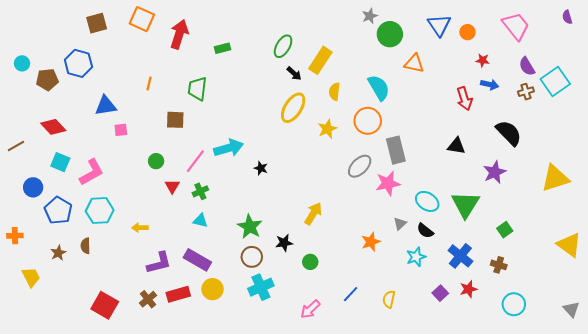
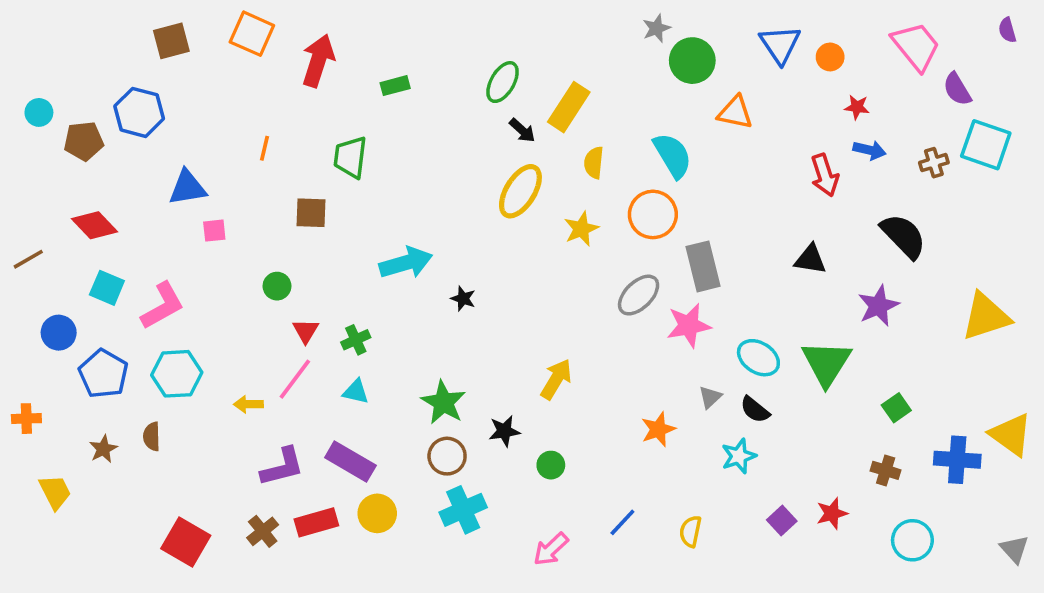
purple semicircle: (527, 66) -> (957, 89), moved
cyan square: (555, 82) -> (986, 145), turned -36
pink line: (195, 161) -> (295, 379), moved
blue cross: (460, 256) -> (957, 460), moved, turned -35

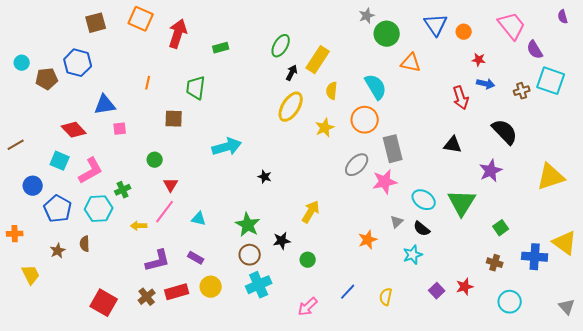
black arrow: (522, 130) -> (292, 73), turned -105
red diamond: (94, 225) -> (74, 130), moved
black star: (463, 299) -> (265, 177), moved
green cross: (356, 340) -> (123, 190), moved
purple rectangle: (350, 461) -> (196, 258), size x0.6

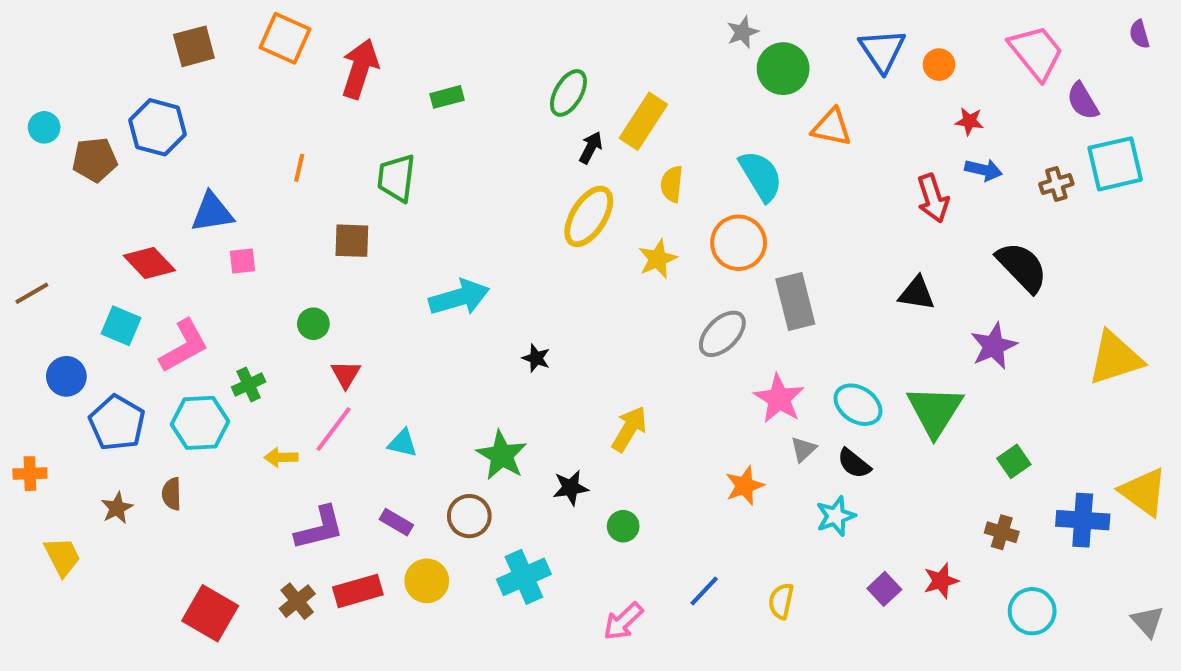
cyan square: (551, 81) -> (1115, 164), turned -32
pink star: (385, 182) -> (779, 399), moved, turned -30
brown circle: (250, 255) -> (469, 516), moved

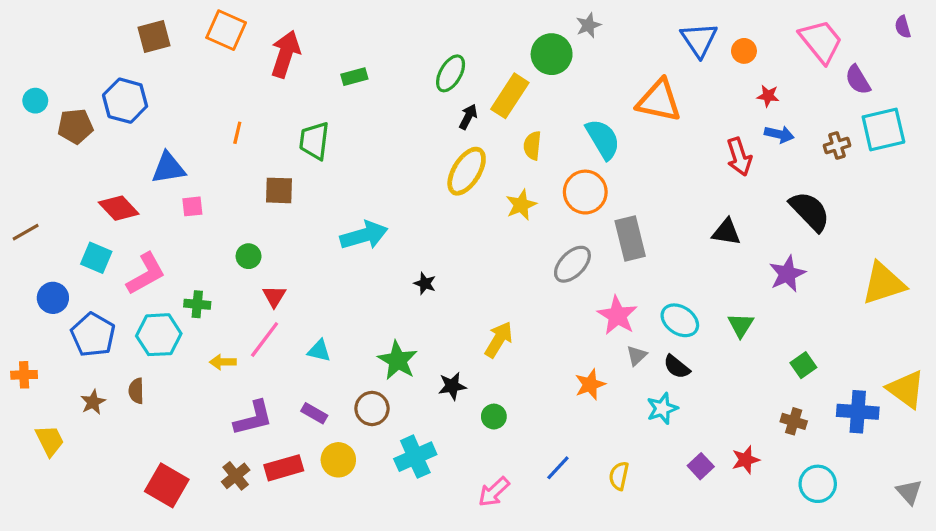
green circle: (783, 69) -> (552, 54), moved
orange triangle: (832, 127) -> (659, 101), size x1.4
green cross: (249, 384) -> (197, 304), turned 30
green triangle: (935, 411) -> (741, 325), size x0.6

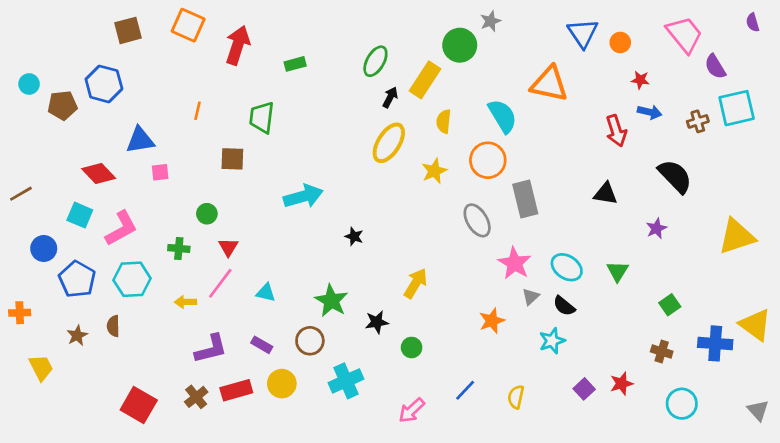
gray ellipse: (572, 264) -> (477, 220), turned -76
purple star: (787, 274) -> (656, 228), size x0.7
green cross: (197, 304) -> (179, 248), moved

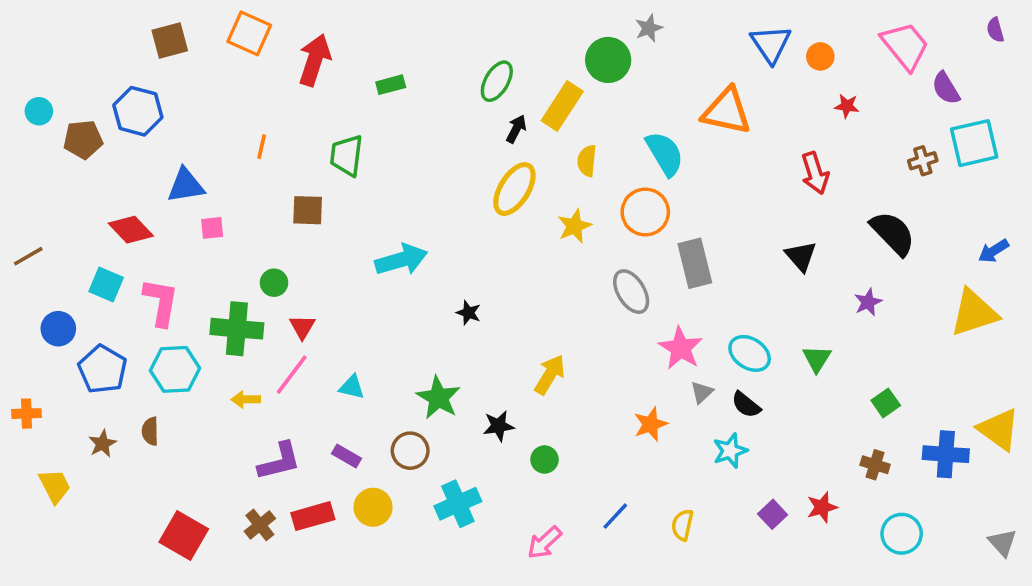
blue arrow: (650, 112) -> (994, 251), moved, turned 135
black triangle: (606, 194) -> (801, 256), turned 40
pink L-shape: (121, 228) -> (161, 302), turned -51
green cross: (179, 248) -> (237, 329), size x1.8

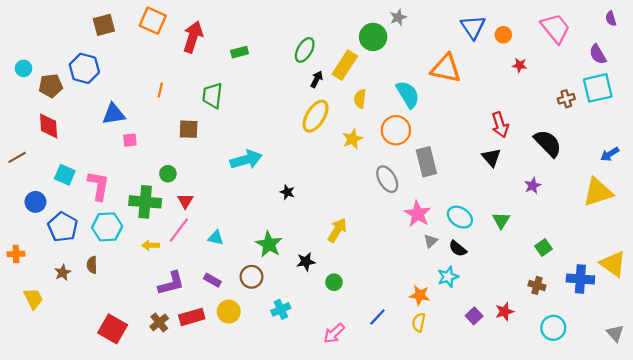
purple semicircle: (946, 88) -> (598, 54), moved
red arrow: (815, 173) -> (500, 125), moved
red diamond: (131, 230) -> (49, 126), moved, turned 40
orange star: (651, 424) -> (420, 295), moved, turned 30
cyan cross: (458, 504) -> (281, 309), size x0.7

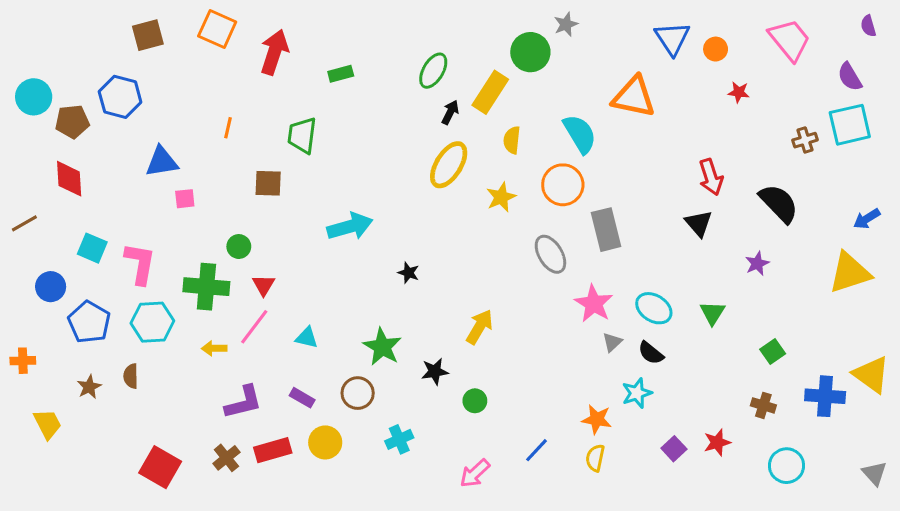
cyan circle: (24, 68) -> (34, 97), size x1.5

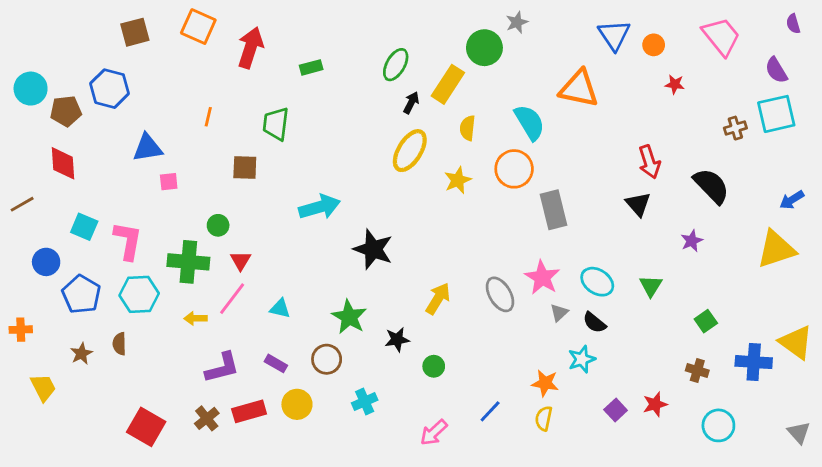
gray ellipse: (550, 254) -> (500, 294), moved
black star: (409, 273) -> (373, 249), size x2.0

